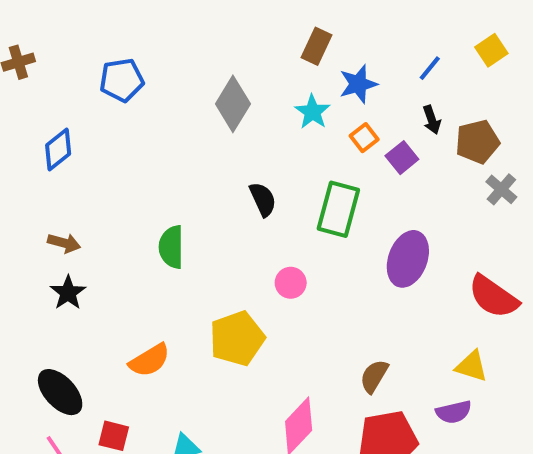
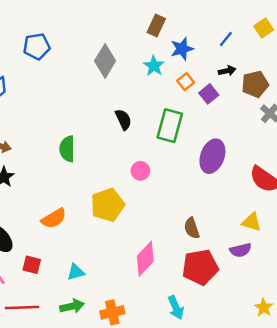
black arrow: (432, 120) -> (227, 71), turned -84
brown semicircle: (374, 376) -> (192, 228), turned -50

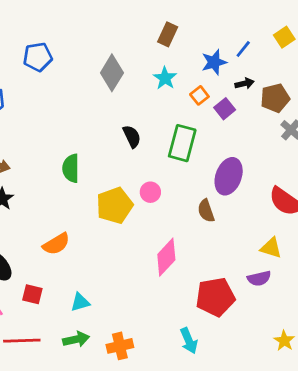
blue star: (182, 49) -> (214, 62), moved
yellow pentagon: (107, 205) -> (115, 205), moved
brown semicircle: (192, 228) -> (206, 211), moved
pink diamond: (145, 259) -> (166, 257), moved

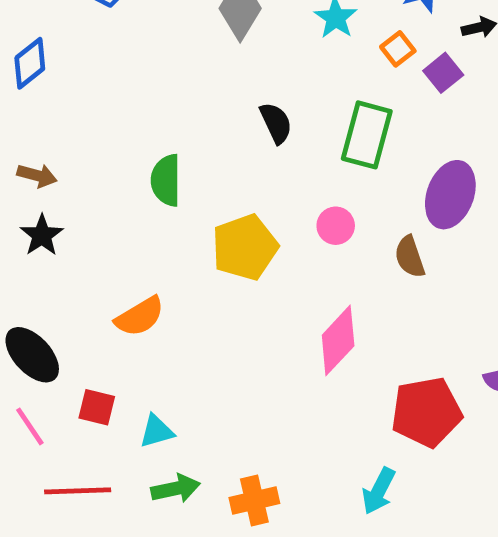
pink circle: (150, 192) -> (336, 226), moved
cyan triangle: (80, 302) -> (156, 431), moved
cyan arrow: (189, 341) -> (379, 491), turned 50

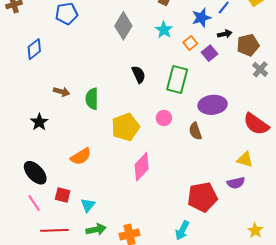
brown arrow: (37, 176) -> (62, 92), moved
purple ellipse: (450, 195) -> (213, 105), turned 64
pink diamond: (338, 340) -> (142, 167), moved
cyan triangle: (156, 431) -> (88, 205), turned -35

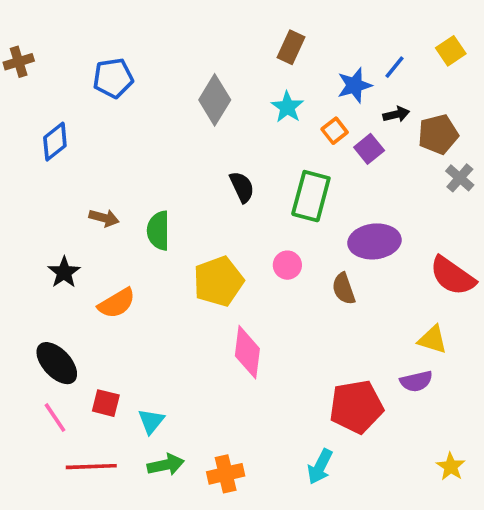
orange semicircle: (81, 156) -> (117, 303), moved
pink diamond: (142, 167) -> (247, 352), turned -36

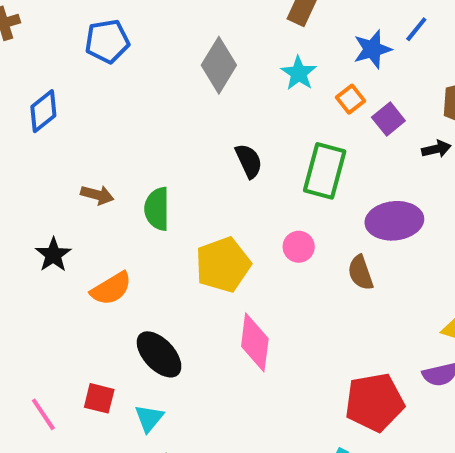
black arrow: (396, 114) -> (436, 149), moved
black ellipse: (57, 363) -> (159, 354), moved

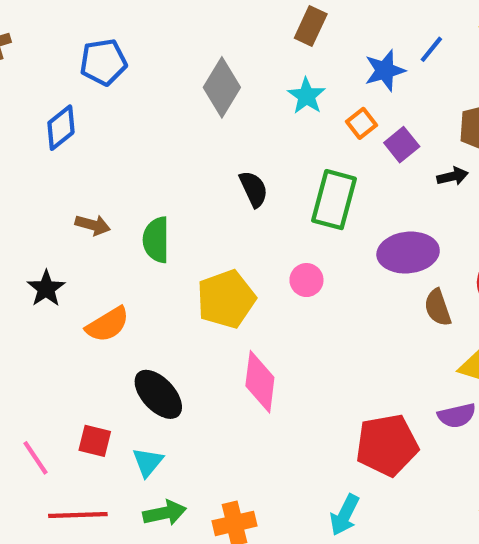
blue diamond: (43, 111) -> (61, 128), moved
brown semicircle: (360, 273) -> (438, 308), moved

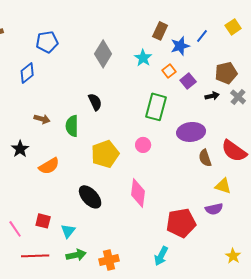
brown rectangle: (311, 26) -> (160, 31), moved
black semicircle: (254, 189) -> (95, 102), moved
pink diamond: (260, 382) -> (138, 193), moved
black ellipse: (158, 394) -> (90, 197), moved

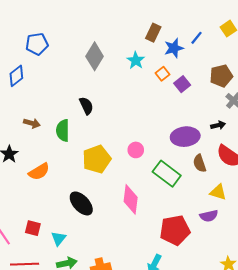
black arrow: (212, 96) -> (218, 125), moved
green rectangle: (156, 107) -> (167, 174), moved, turned -68

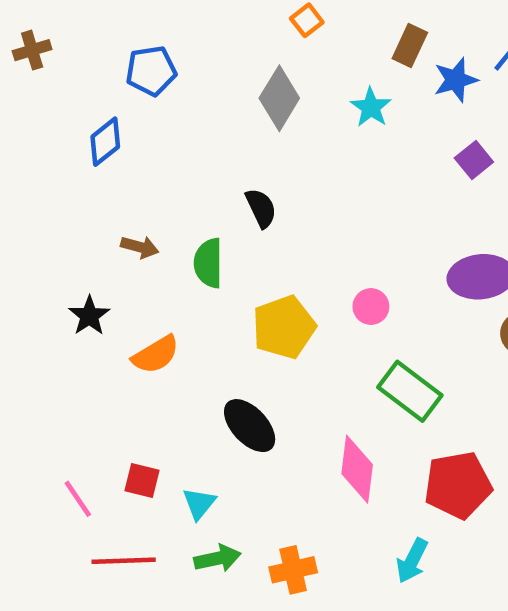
orange square: (163, 74) -> (307, 20), moved
green rectangle: (167, 174) -> (410, 391), moved
pink diamond: (131, 199) -> (357, 469), moved

